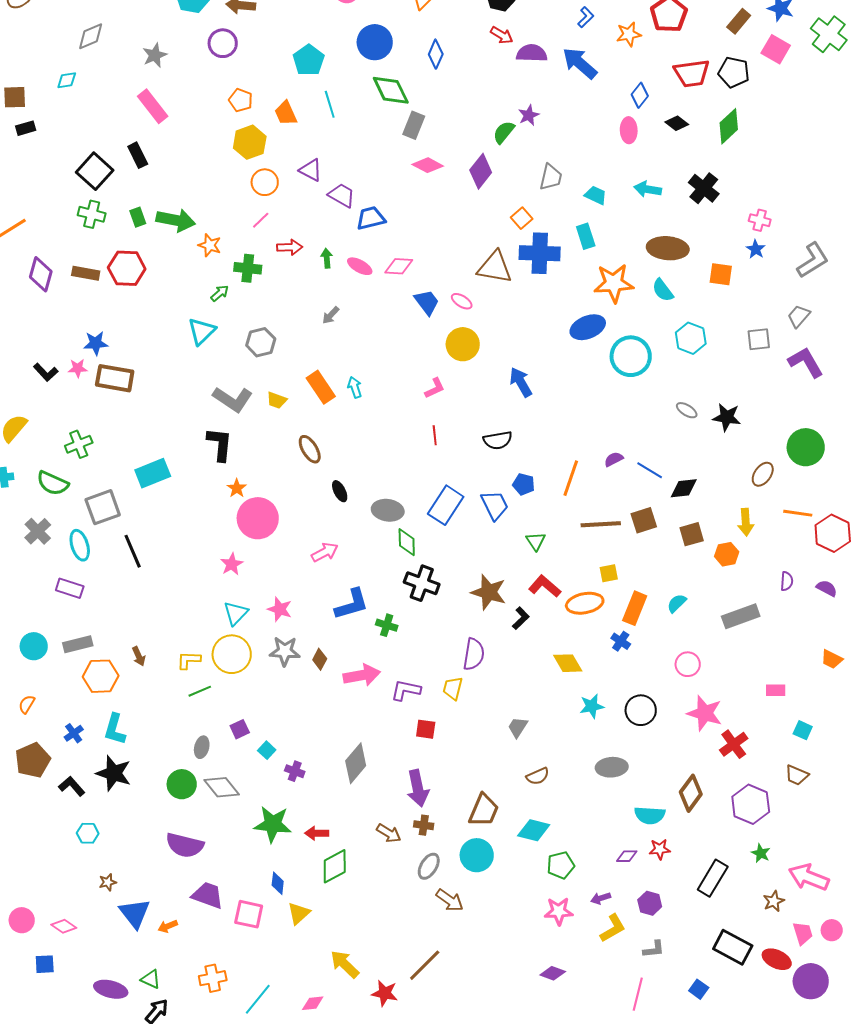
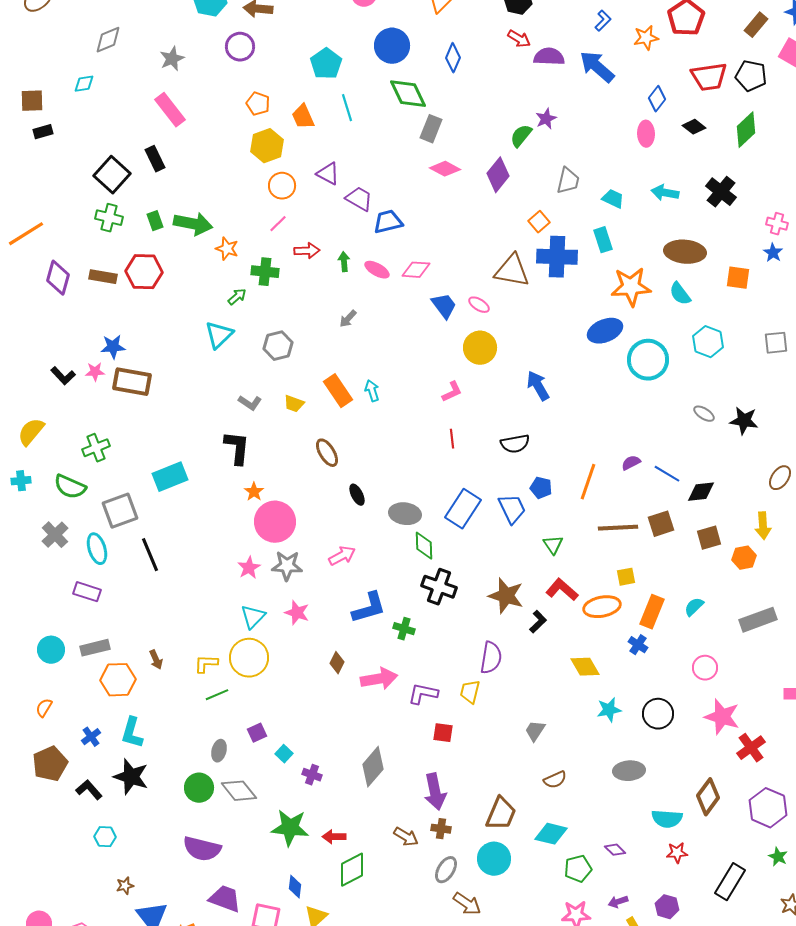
gray L-shape: (233, 399) -> (250, 403), size x0.6
gray star: (285, 651) -> (287, 566), moved
purple diamond: (627, 856) -> (615, 850), moved, turned 45

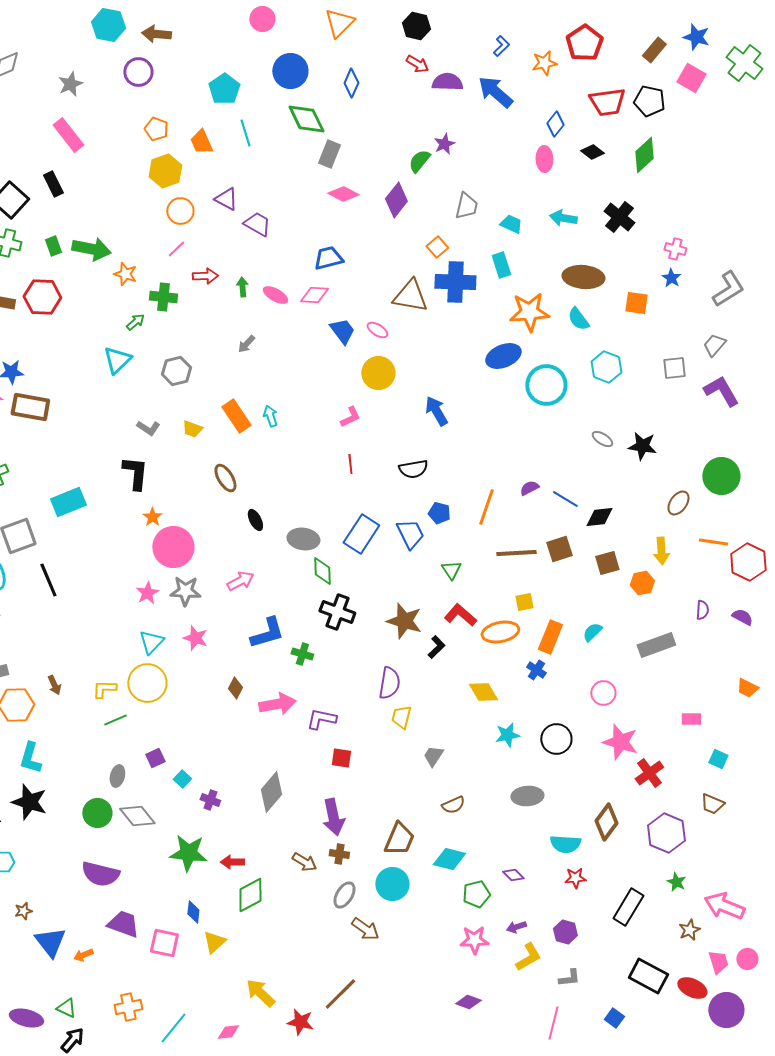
blue trapezoid: (388, 222) -> (328, 258), moved
yellow trapezoid: (470, 692) -> (401, 717), moved

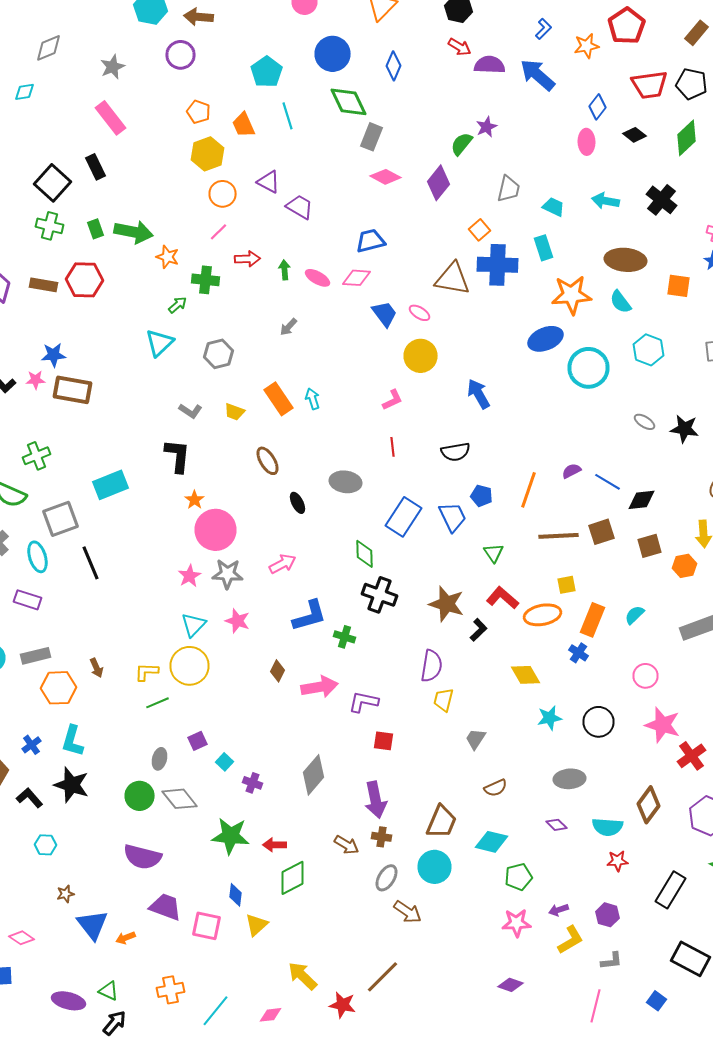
gray ellipse: (303, 539) -> (346, 482), moved
purple diamond: (513, 875) -> (556, 825), moved

